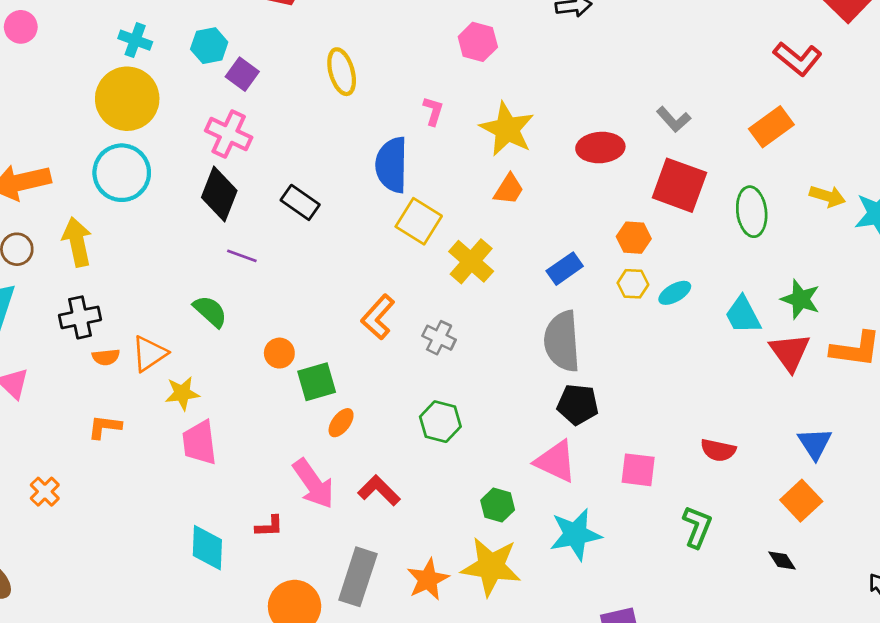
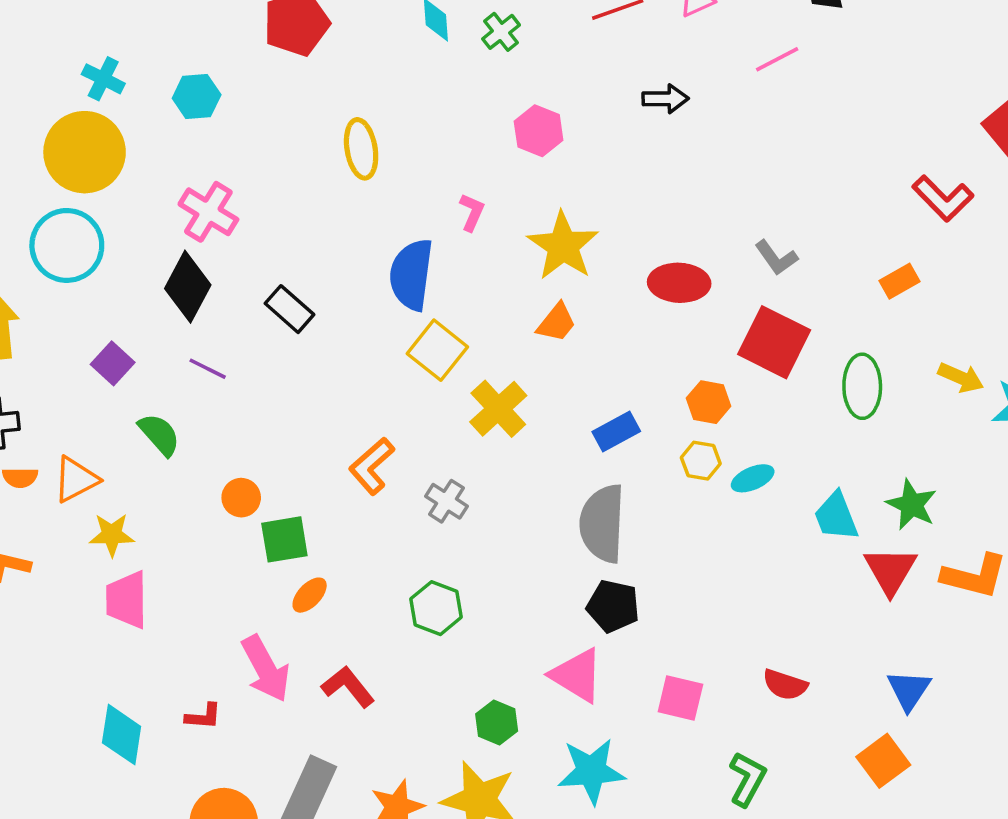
purple square: (242, 74) -> (113, 363), moved
orange rectangle: (771, 127) -> (899, 281), size x0.7

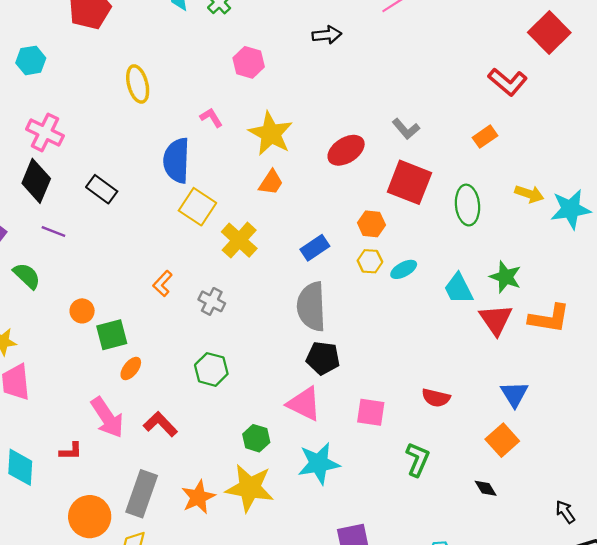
pink L-shape: (472, 212) -> (211, 118), turned -50
red ellipse: (679, 283) -> (346, 150), turned -30
orange L-shape: (372, 466) -> (163, 284), size x0.7

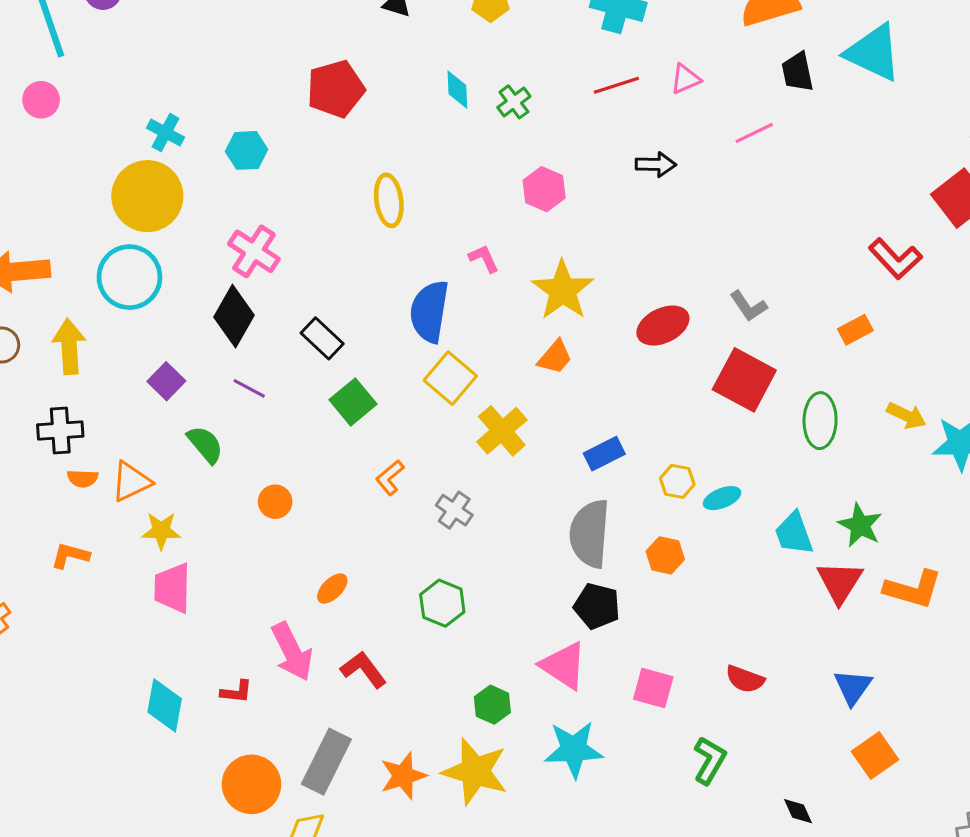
orange hexagon: (371, 224) -> (665, 555), moved
green square: (112, 335) -> (353, 402), moved, turned -32
orange square: (502, 440) -> (875, 756), moved

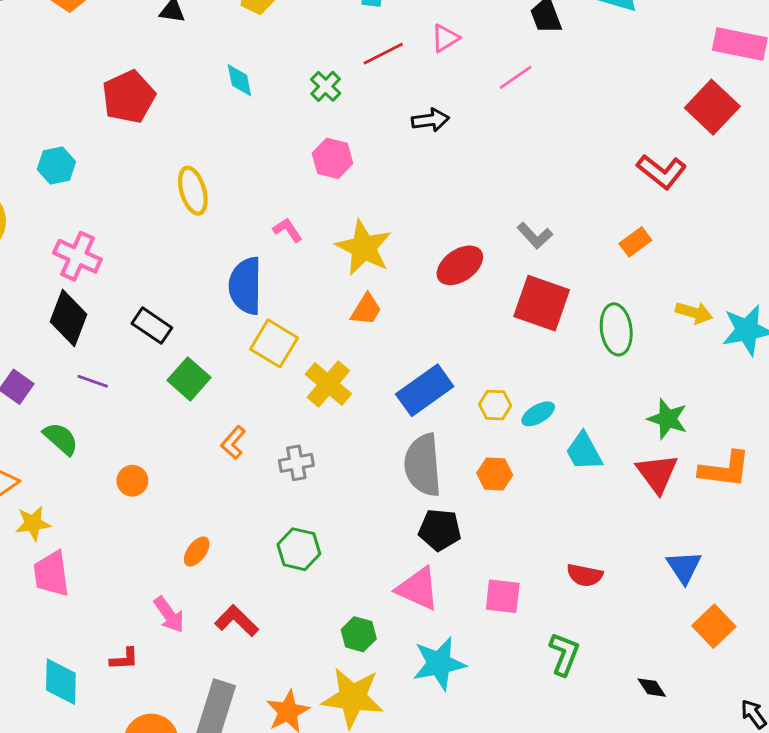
green cross: (514, 102) -> (326, 86), moved
blue rectangle: (604, 454) -> (425, 390), size x1.5
gray cross: (454, 510) -> (296, 463), turned -36
cyan trapezoid: (794, 533) -> (584, 451), moved
pink arrow: (292, 652) -> (169, 615), size x0.7

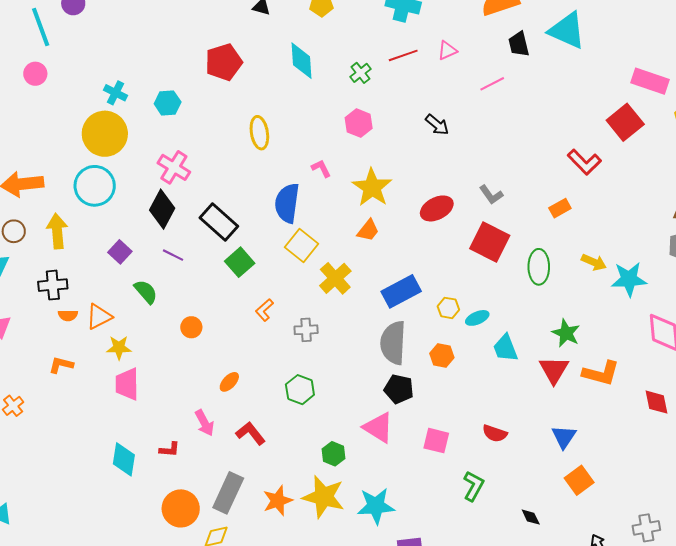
cyan diamond: (239, 80) -> (302, 61), size x1.5
black arrow: (430, 120) -> (437, 125), moved, turned 40
black rectangle: (152, 326) -> (219, 222), size x1.4
cyan star: (439, 663) -> (376, 506), moved

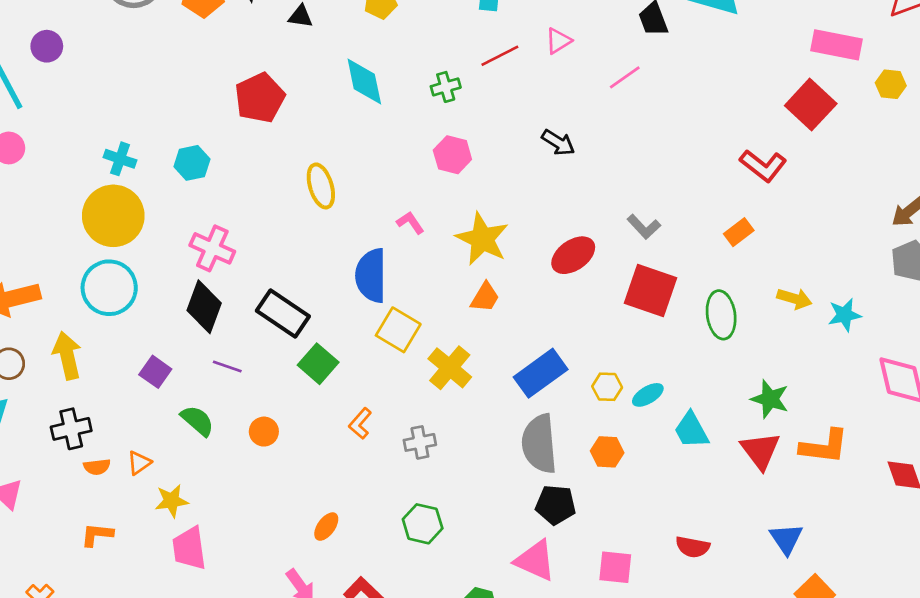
green cross: (360, 73) -> (446, 87), turned 30
cyan star: (629, 279) -> (845, 315), size x0.7
orange triangle: (99, 317) -> (139, 463), size x0.7
orange circle: (191, 327) -> (264, 432), moved

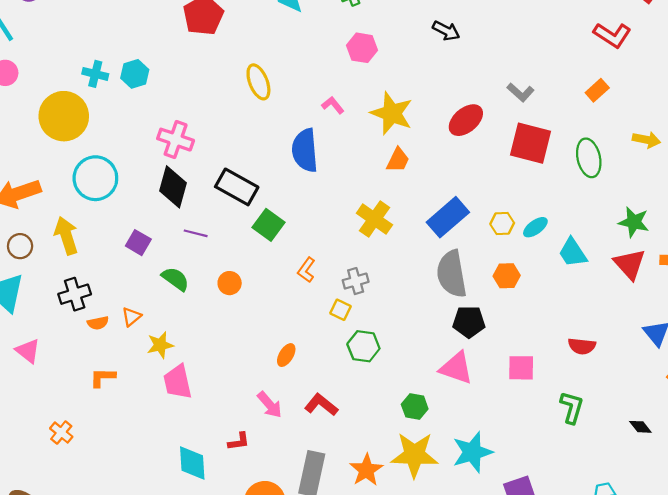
cyan hexagon: (192, 163) -> (135, 74), moved
yellow circle: (113, 216) -> (64, 116), moved
yellow square: (398, 330) -> (341, 310), moved, size x0.6

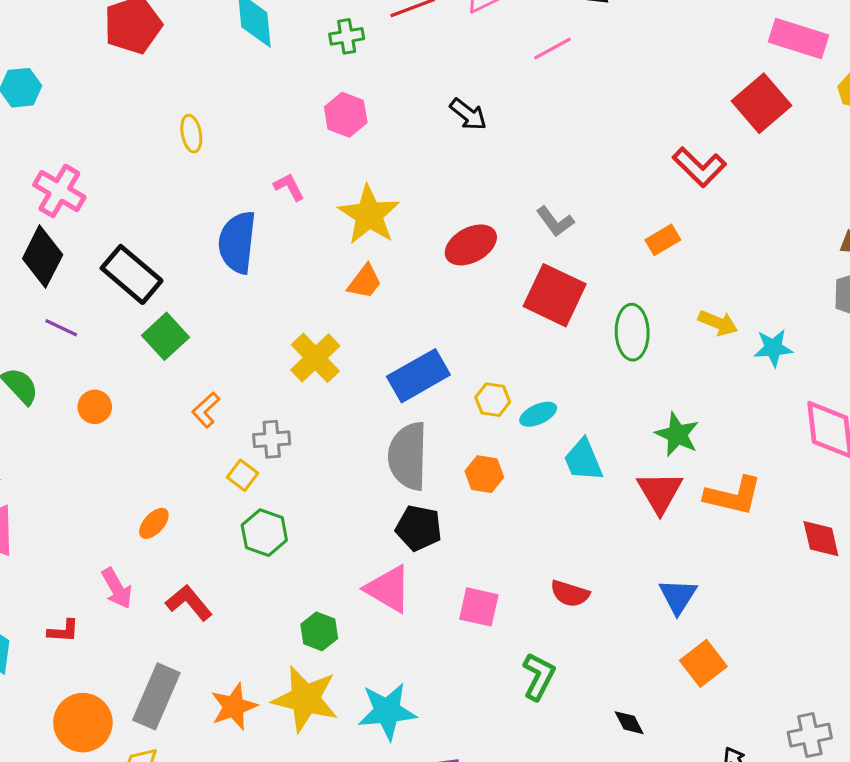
yellow ellipse: (258, 82) -> (191, 134), size x0.7

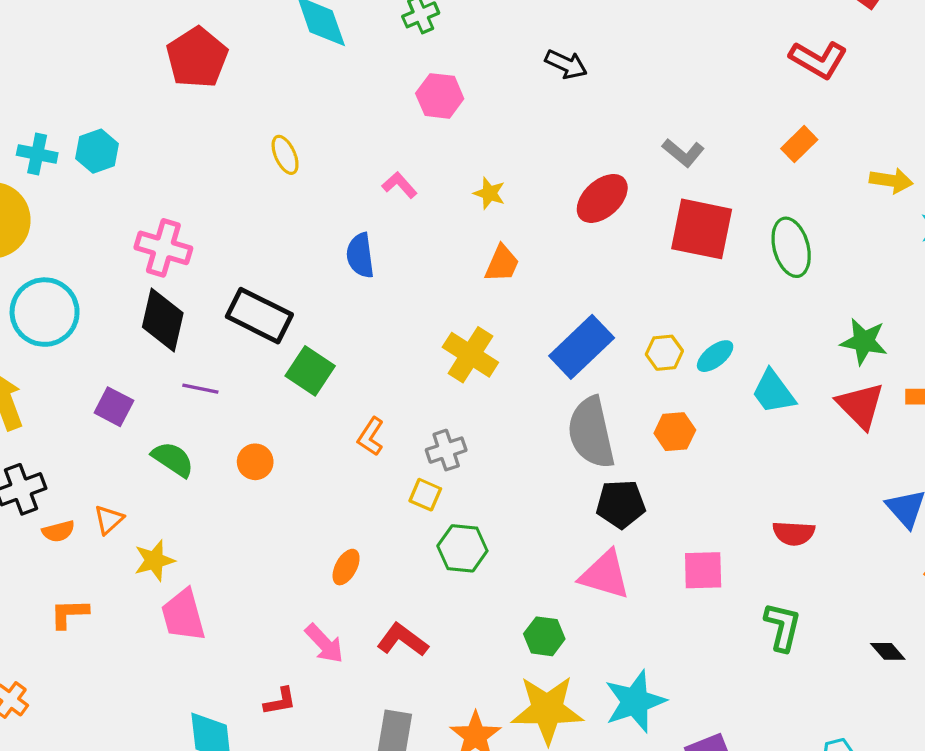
yellow star: (369, 215) -> (489, 193), size x0.5
blue semicircle: (237, 242) -> (360, 255), size x0.7
yellow arrow: (718, 323) -> (891, 181), moved

